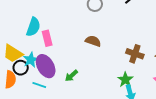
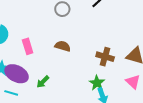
pink rectangle: (47, 38) -> (28, 46), moved
purple ellipse: (46, 66) -> (17, 74), turned -30

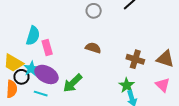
pink rectangle: (28, 46) -> (47, 47), moved
green arrow: (43, 82) -> (73, 83), size x1.5

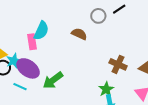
gray circle: (94, 11) -> (98, 16), moved
cyan semicircle: (33, 36) -> (41, 31), moved
brown semicircle: (93, 48) -> (79, 34), moved

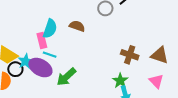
brown semicircle: (79, 34) -> (77, 26), moved
cyan line: (20, 87) -> (50, 55), moved

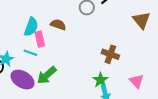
pink rectangle: (42, 41) -> (40, 39), moved
brown triangle: (160, 55) -> (141, 20), moved, turned 30
purple ellipse: (40, 68) -> (22, 80), moved

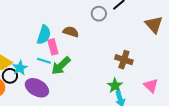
green arrow: (47, 75) -> (61, 66), moved

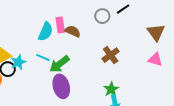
pink rectangle: (53, 47) -> (60, 25), moved
brown cross: (124, 60) -> (111, 55), moved, turned 30
pink triangle: (151, 86) -> (155, 59), moved, turned -35
purple ellipse: (37, 88) -> (61, 86), moved, turned 40

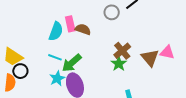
brown triangle: (156, 32) -> (150, 58), moved
cyan star: (18, 62) -> (57, 78), moved
green star: (111, 89) -> (119, 64), moved

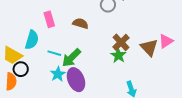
pink rectangle: (70, 24) -> (49, 19), moved
cyan semicircle: (56, 31) -> (32, 40), moved
pink triangle: (167, 52) -> (166, 41), turned -42

